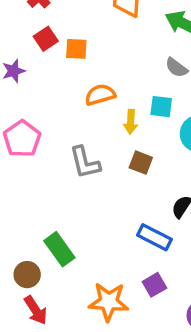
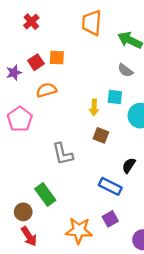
red square: (46, 39) -> (36, 62), moved
orange semicircle: (100, 95) -> (46, 90), moved
gray L-shape: (85, 163) -> (63, 154), moved

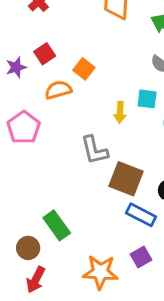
orange square: (57, 58) -> (84, 69), moved, turned 35
brown square: (101, 135) -> (126, 179), moved, size x1.6
gray L-shape: (63, 154) -> (94, 150), moved
red arrow: (29, 236) -> (36, 280), turned 60

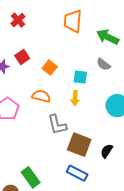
orange semicircle: (58, 90) -> (41, 96), moved, turned 30
cyan square: (147, 99) -> (80, 77), moved
blue rectangle: (141, 215) -> (77, 173), moved

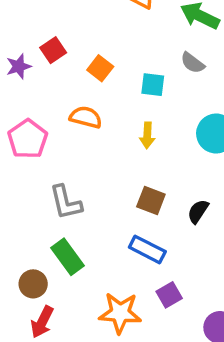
yellow arrow: (75, 98) -> (147, 135), moved
gray L-shape: (57, 125) -> (66, 202), moved
brown square: (79, 145) -> (151, 201), size x0.7

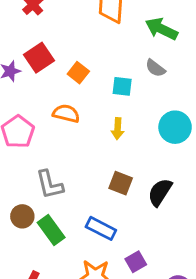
red square: (53, 50) -> (39, 58), size x1.4
black semicircle: (198, 211) -> (160, 192), size x1.4
blue rectangle: (147, 249) -> (101, 228), moved
brown circle: (33, 284) -> (22, 216), moved

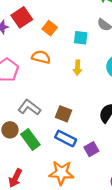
brown square: (121, 183) -> (64, 114), moved
gray L-shape: (50, 185) -> (29, 107), turned 140
purple square: (136, 262) -> (91, 149), moved

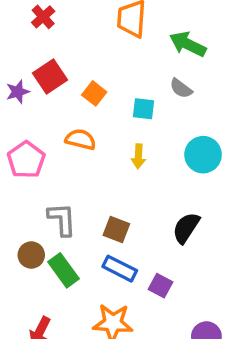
gray L-shape: (29, 107) -> (62, 219), turned 50
purple square: (91, 149) -> (161, 286), turned -32

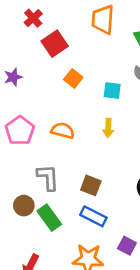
red square: (50, 76) -> (55, 44), moved
orange semicircle: (81, 139) -> (63, 131), moved
purple square: (161, 286) -> (127, 246), moved

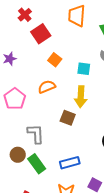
yellow arrow: (108, 128) -> (81, 97), size x1.5
orange semicircle: (63, 131) -> (47, 87), moved, turned -36
brown square: (91, 185) -> (68, 118), moved
blue rectangle: (93, 216) -> (70, 163), turned -42

